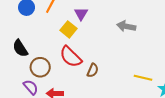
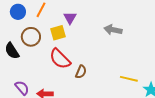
yellow square: (69, 29) -> (58, 33), turned 35
brown circle: (40, 67) -> (31, 37), moved

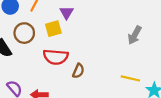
gray arrow: (113, 30) -> (135, 35), moved, turned -72
red semicircle: (60, 59) -> (56, 57), turned -40

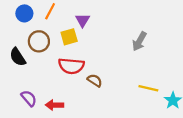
gray arrow: (135, 35) -> (139, 41), moved
brown semicircle: (78, 71) -> (95, 80), turned -80

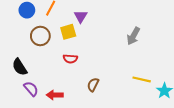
black semicircle: (18, 57) -> (20, 67), moved
red semicircle: (71, 66) -> (70, 59), size x0.6
brown semicircle: (95, 80) -> (93, 85), moved, turned -96

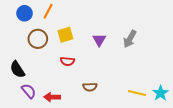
purple triangle: (81, 16) -> (99, 40), moved
yellow line: (142, 79) -> (137, 93), moved
brown semicircle: (93, 85) -> (90, 87), turned -120

